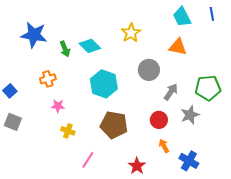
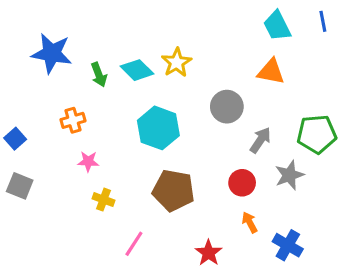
yellow star: (131, 33) -> (177, 62), moved

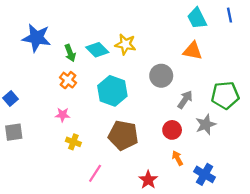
yellow star: (177, 62) -> (125, 44), turned -30
orange cross: (73, 120) -> (68, 80), moved, turned -35
gray square: (20, 186) -> (14, 132), turned -30

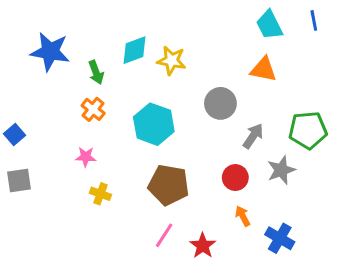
cyan diamond: (97, 50) -> (135, 50), moved, turned -65
pink line: (95, 173) -> (164, 235), moved

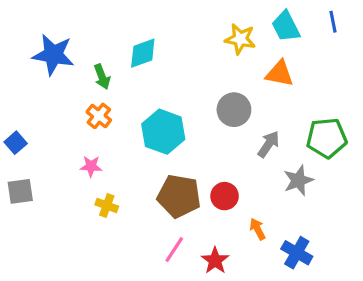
yellow star: (172, 60) -> (240, 39), moved
red circle: (235, 178) -> (225, 196), moved

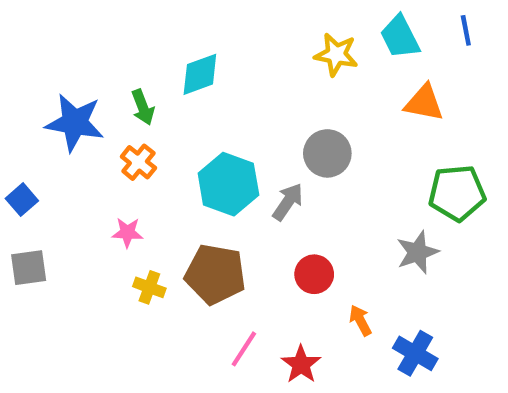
blue star: (53, 55) -> (75, 123), moved
orange triangle: (280, 74) -> (424, 103), moved
gray arrow: (269, 144) -> (288, 202), moved
brown pentagon: (179, 196) -> (215, 274), moved

